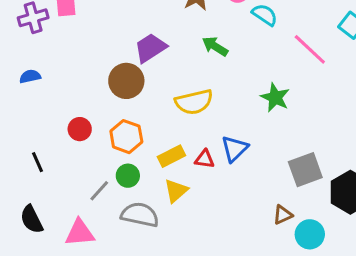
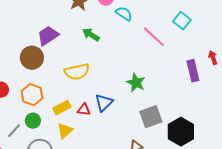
green star: (275, 97) -> (136, 83), moved

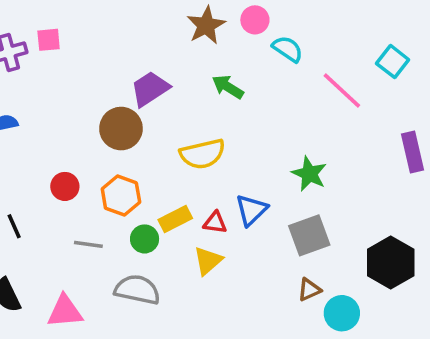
gray square: (151, 117) -> (309, 235), moved
green circle: (33, 121) -> (145, 239), moved
gray line: (14, 131) -> (88, 244), moved, turned 56
yellow triangle: (65, 131) -> (208, 261), moved

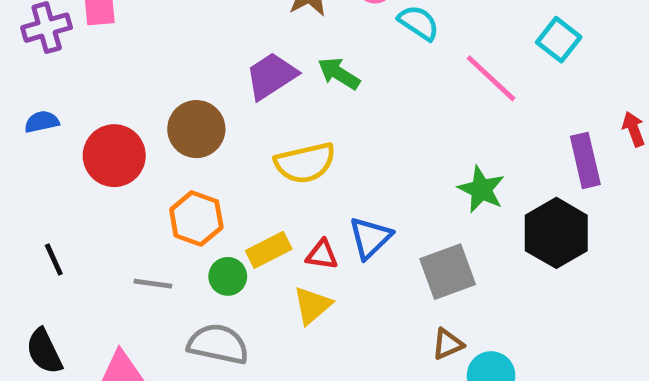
purple trapezoid: (150, 89) -> (271, 76), moved
green star: (309, 174) -> (481, 189), moved
red circle: (65, 186) -> (114, 156), moved, size x1.6
black hexagon: (391, 263) -> (556, 233), moved

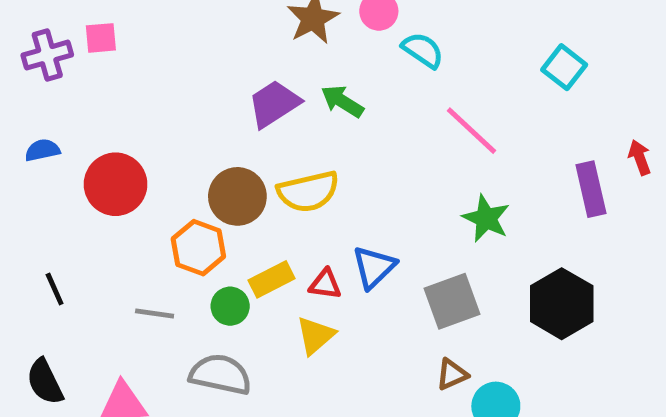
pink line: (491, 78) -> (471, 131), moved
brown circle: (196, 129) -> (237, 196), moved
black hexagon: (556, 233) -> (562, 304), moved

